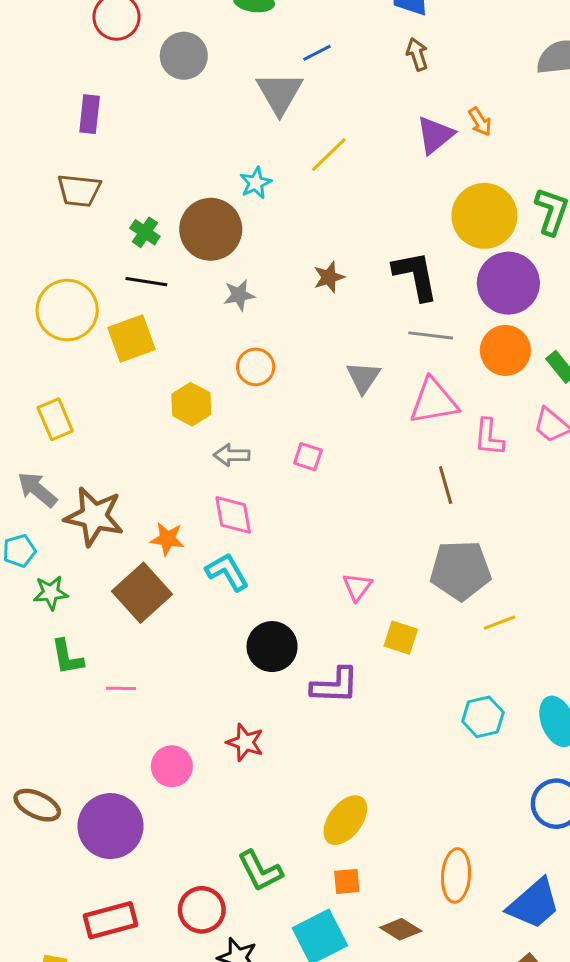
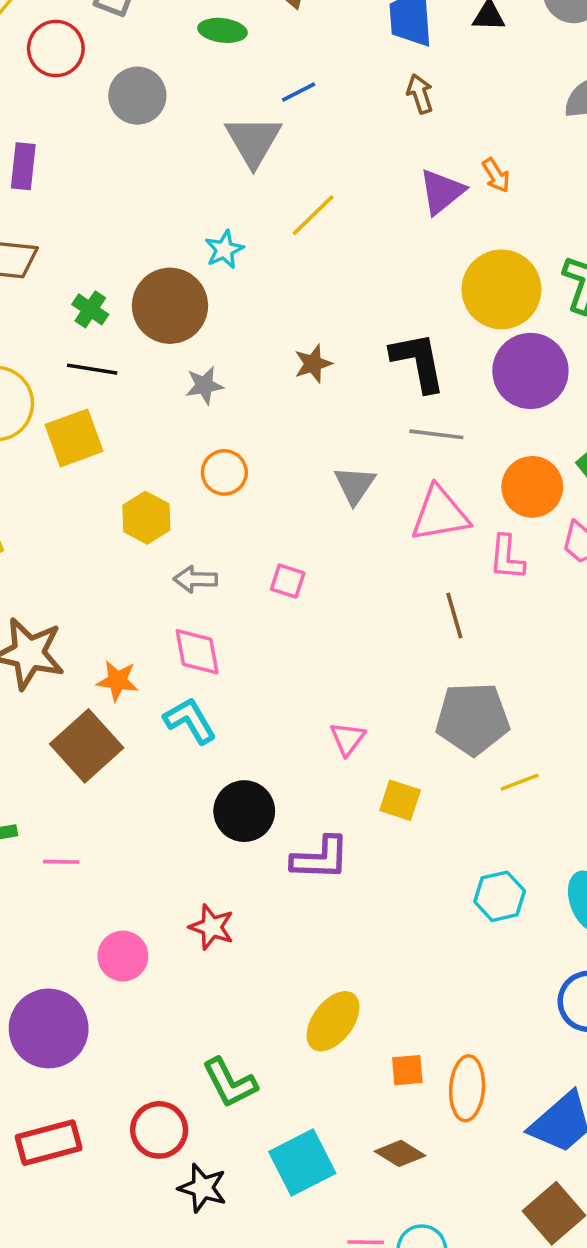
orange circle: (505, 350) -> (532, 487), moved
orange square: (347, 881) -> (407, 1070), moved

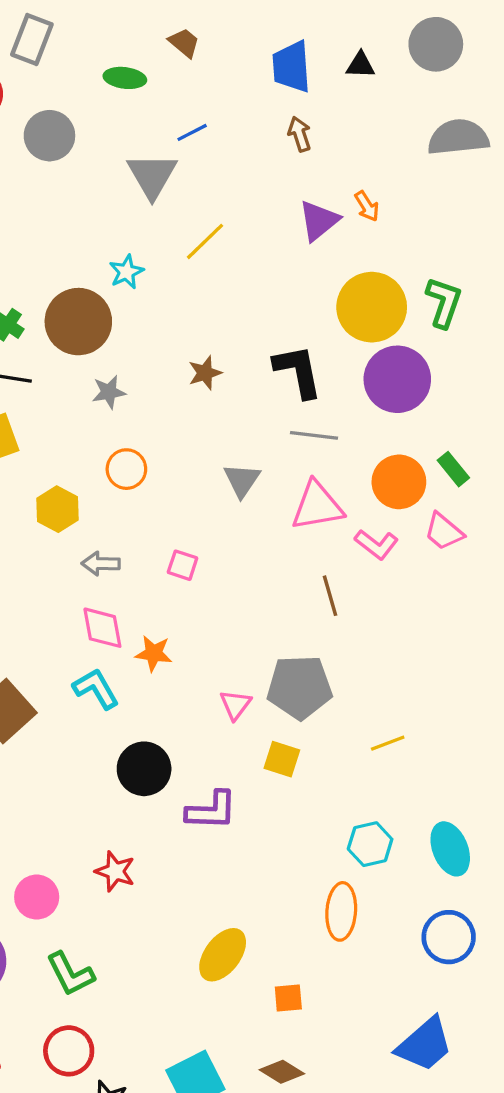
pink L-shape: (507, 558) -> (376, 544), turned -57
orange star: (117, 681) -> (154, 653), moved
gray pentagon: (472, 719) -> (300, 687), moved
green L-shape: (230, 1083) -> (70, 974), moved
orange ellipse: (467, 1088) -> (341, 911), moved

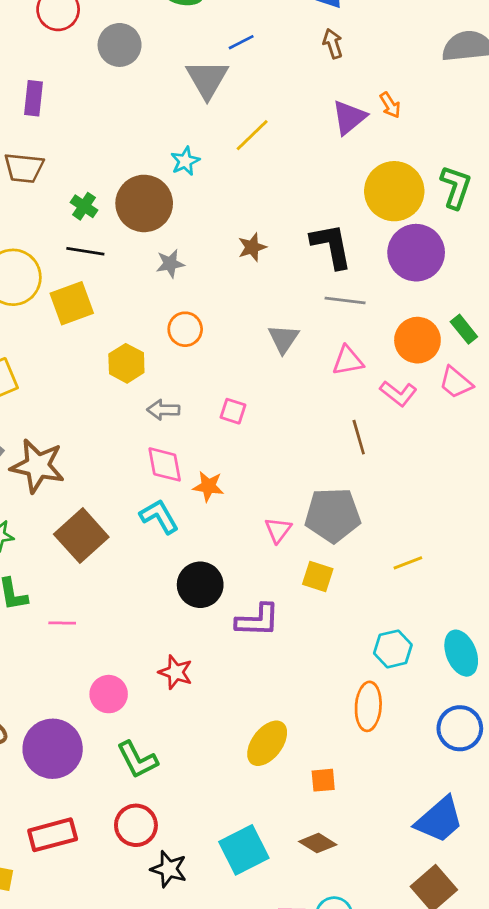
pink triangle: (317, 506) -> (348, 361), size x0.7

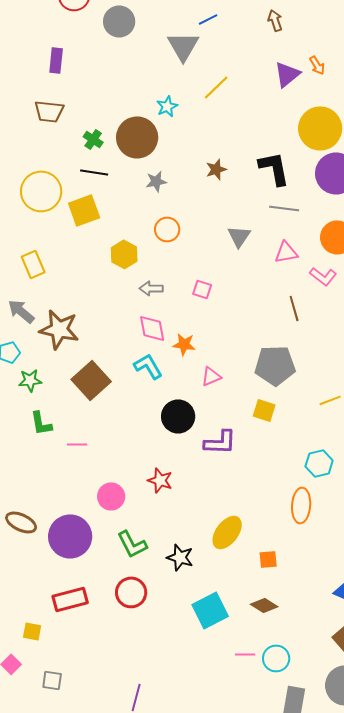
pink triangle: (278, 530) -> (211, 376), moved, turned 30
black star: (169, 869) -> (180, 557), moved

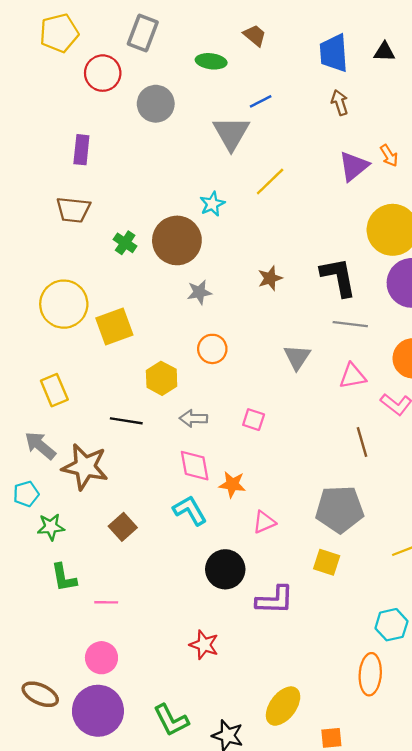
black line: (94, 172) -> (126, 421), moved
brown square: (91, 380) -> (123, 527), size x0.6
pink circle: (111, 496) -> (101, 658), moved

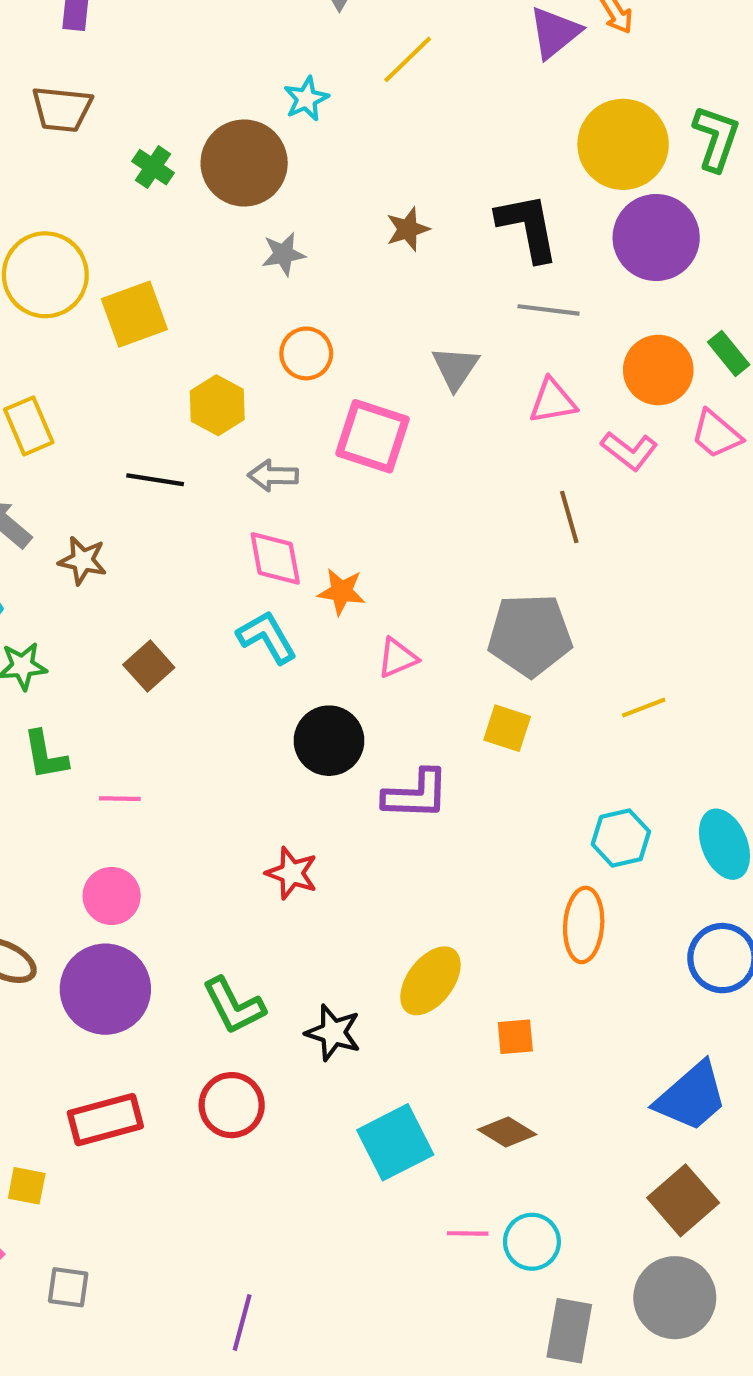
pink square: (254, 420) -> (372, 436), moved, size x1.8
brown star: (85, 467) -> (83, 561), size x0.6

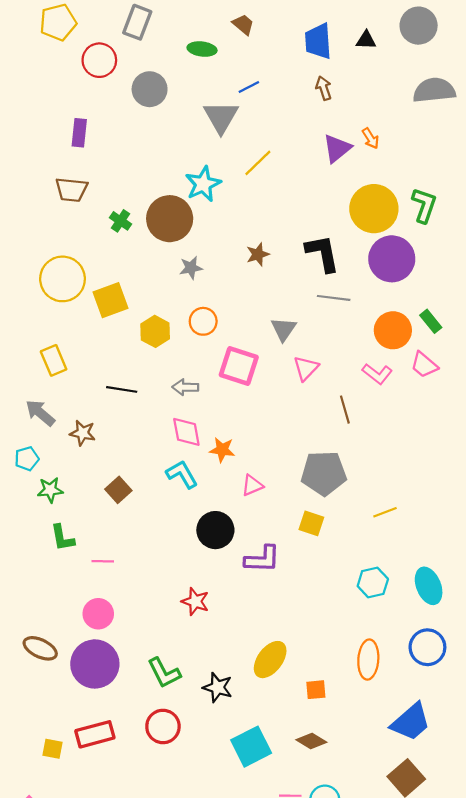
cyan star: (306, 99) -> (203, 184), size x1.5
pink triangle: (553, 401) -> (306, 368), moved, turned -36
yellow hexagon: (217, 405) -> (155, 331), moved
orange ellipse: (584, 925) -> (368, 660), moved
yellow square: (27, 1186) -> (52, 749), moved

